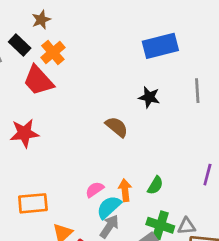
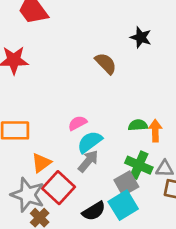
green semicircle: (155, 185) -> (138, 125), turned -132
orange arrow: (125, 190) -> (155, 131), moved

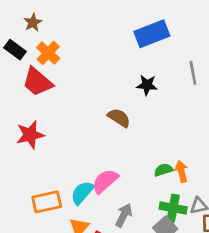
pink semicircle: (78, 123) -> (105, 181), size x1.5
cyan semicircle: (90, 142) -> (82, 193), moved

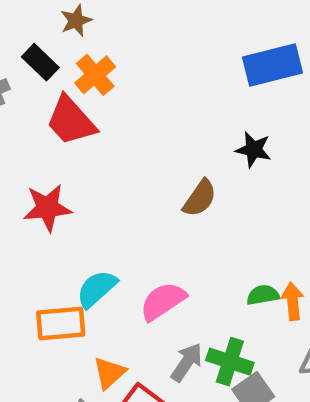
brown semicircle: (119, 118) -> (200, 198), turned 85
cyan semicircle: (82, 193) -> (97, 289), moved
green cross: (173, 208) -> (230, 362), moved

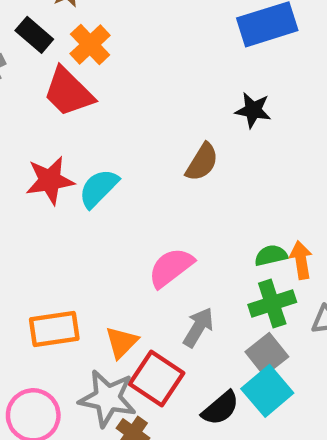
cyan semicircle: (97, 289) -> (99, 188), moved
orange rectangle: (61, 324) -> (54, 329), moved
green cross: (230, 362) -> (272, 303), moved, turned -33

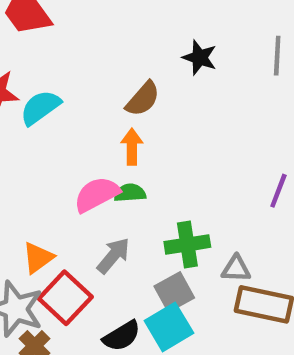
green semicircle: (271, 255) -> (130, 193), moved
orange arrow: (301, 260) -> (132, 147), moved

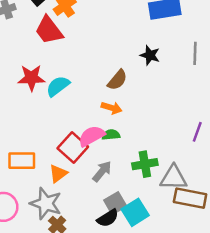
orange arrow: (132, 147) -> (112, 108), turned 108
gray triangle: (236, 269) -> (173, 178), size x1.6
gray square: (174, 292) -> (115, 203), moved
red square: (65, 298) -> (73, 148), moved

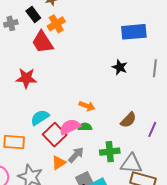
brown semicircle: (117, 80) -> (128, 120), moved
cyan semicircle: (58, 86) -> (40, 117), moved
orange triangle: (58, 173) -> (59, 163), moved

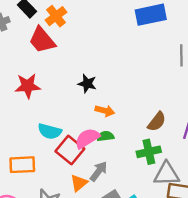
black star: (120, 67) -> (87, 84), moved
cyan semicircle: (40, 117) -> (50, 131), turned -126
green cross: (110, 152) -> (149, 152), moved

